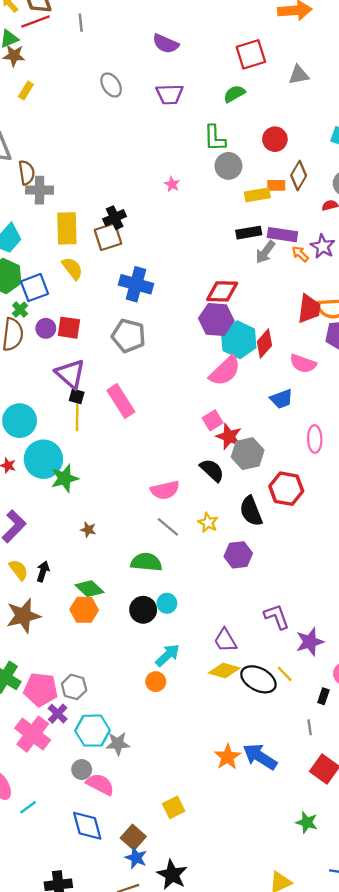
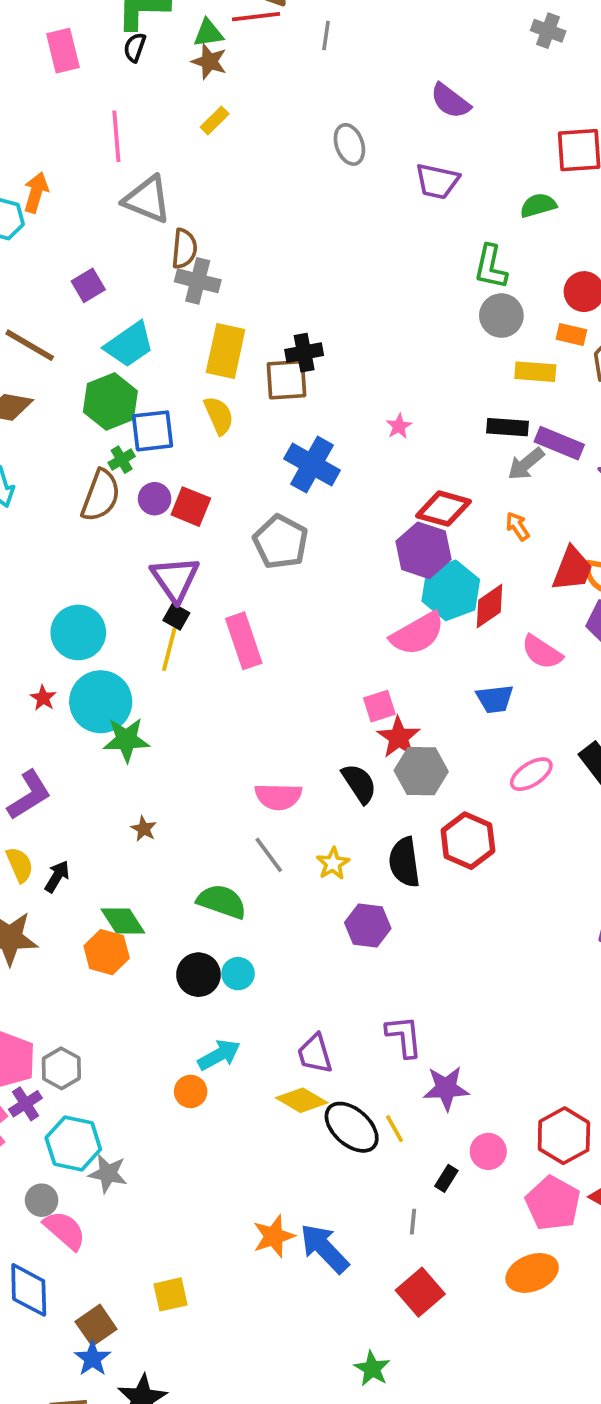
pink star: (172, 184) -> (399, 426), moved
orange rectangle: (276, 185) -> (571, 334), moved
orange arrow: (300, 254) -> (518, 526), moved
pink ellipse: (315, 439) -> (531, 774), turned 45

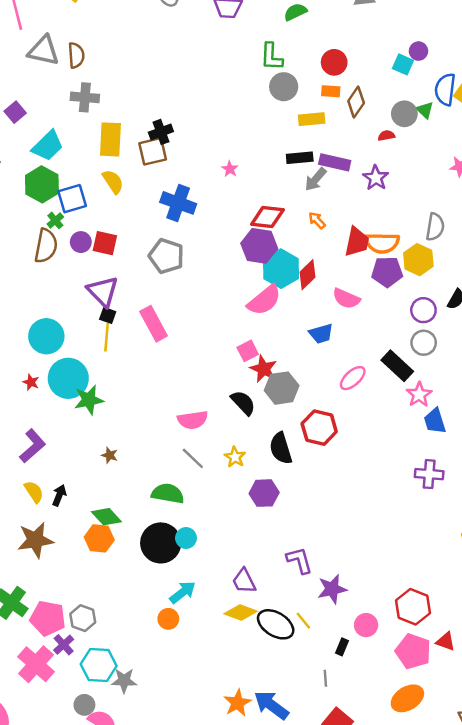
brown semicircle: (184, 249) -> (76, 55), moved
black circle: (198, 975) -> (161, 543), size x1.4

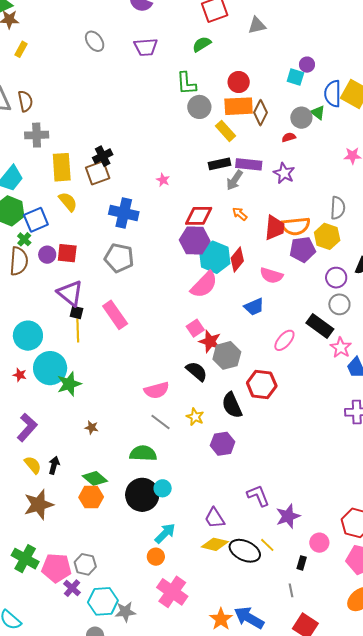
orange rectangle: (331, 91) -> (239, 106), size x1.8
yellow rectangle: (312, 119) -> (225, 131), turned 60
pink cross: (36, 664) -> (172, 592), moved

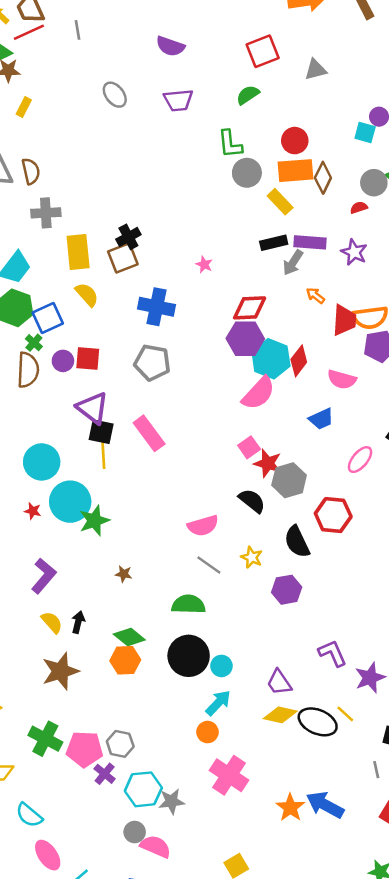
orange arrow: (240, 214) -> (315, 296), moved
black square: (76, 312) -> (101, 432), size x1.5
cyan circle: (163, 488) -> (221, 666), moved

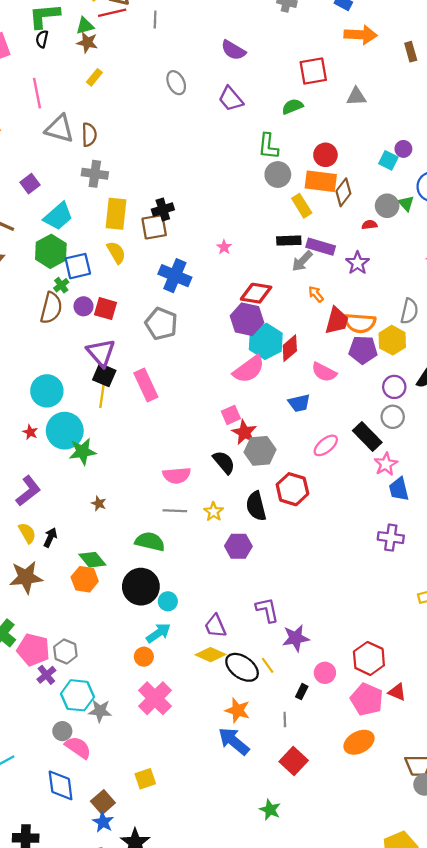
purple trapezoid: (178, 100) -> (231, 99), turned 44
gray line: (209, 565) -> (175, 511), turned -45
orange star: (290, 808) -> (238, 710), moved, turned -30

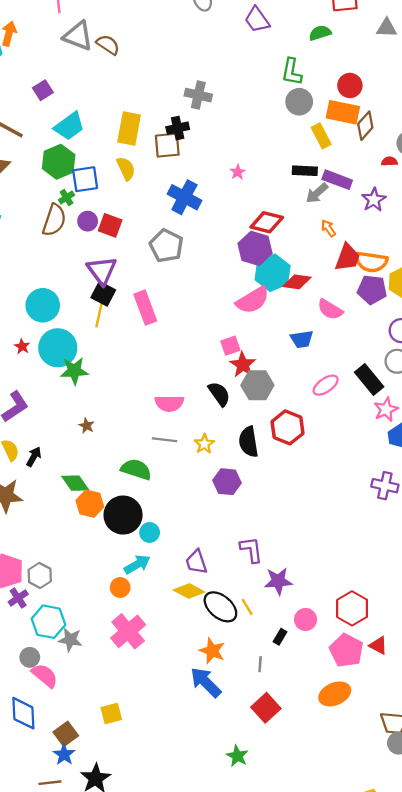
brown semicircle: (89, 135) -> (108, 45), turned -60
gray cross: (95, 174) -> (198, 95), moved
red diamond: (290, 348) -> (297, 282), turned 44
orange hexagon: (85, 579) -> (90, 504), moved

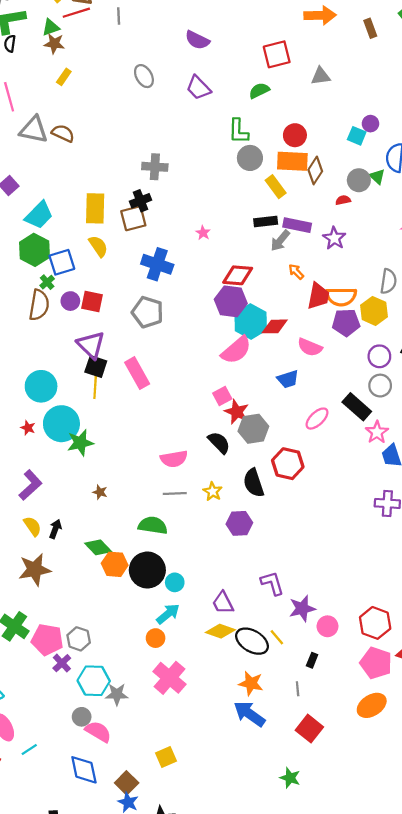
pink circle: (305, 619) -> (327, 626), moved

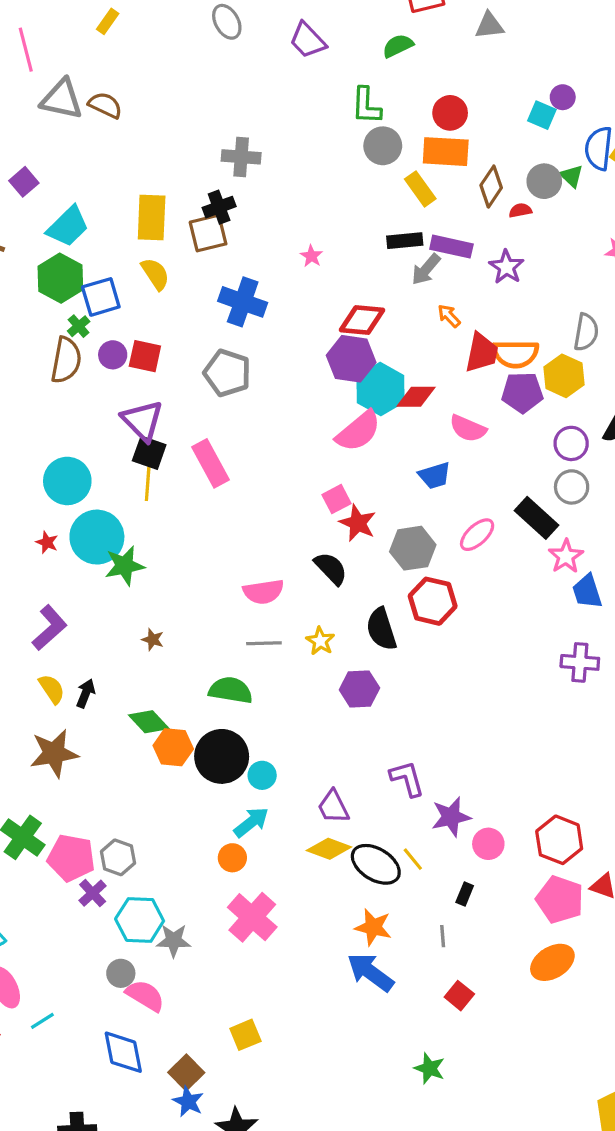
brown diamond: (315, 170) -> (491, 187), moved
gray hexagon: (253, 429) -> (413, 548), moved
red square: (309, 729) -> (459, 996), size x0.7

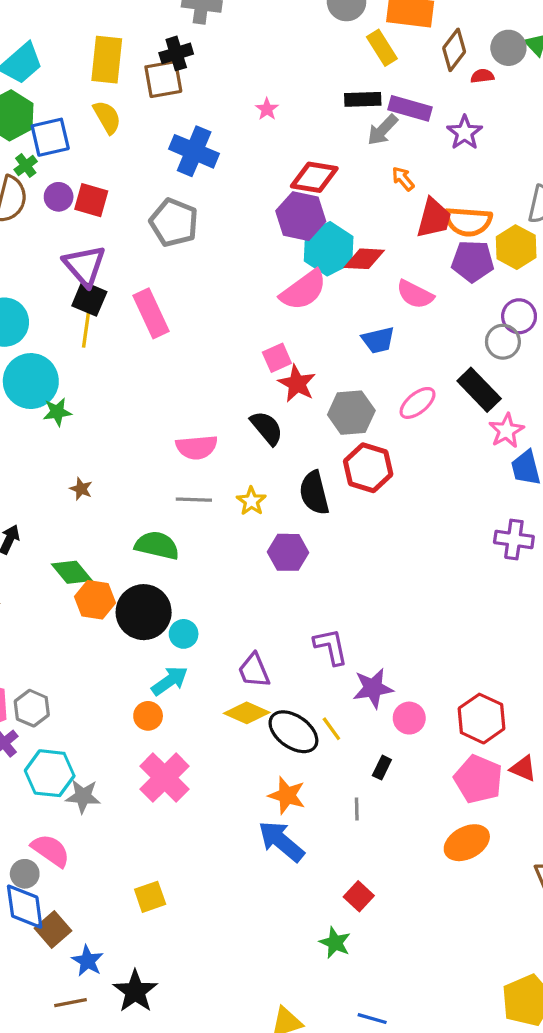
gray circle: (572, 487) -> (503, 342), moved
green star: (125, 566) -> (57, 412), size x0.7
gray circle: (121, 973) -> (25, 874), moved
red square: (459, 996) -> (359, 896), moved
brown square: (186, 1073) -> (53, 929), moved

